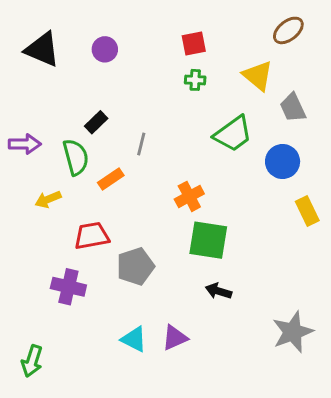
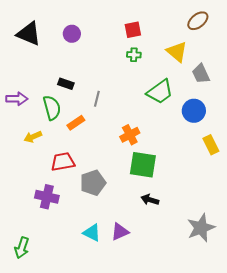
black rectangle: (96, 122) -> (66, 84), turned 63

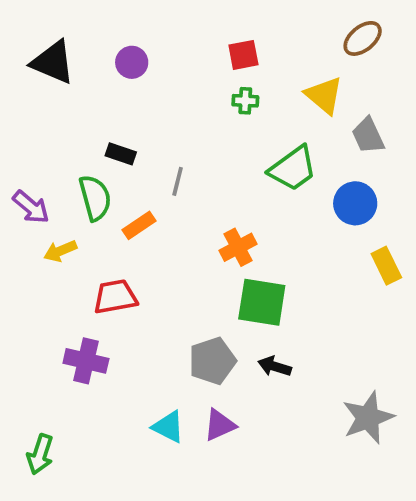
purple arrow: (17, 99) -> (31, 207), moved, turned 40
gray pentagon: (93, 183) -> (212, 361), moved

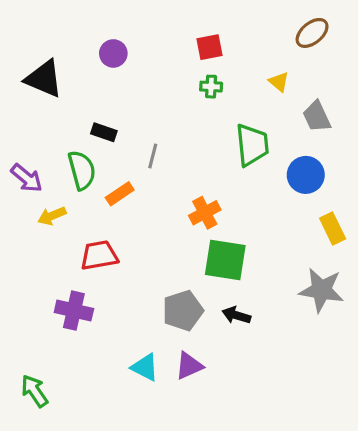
black triangle: (53, 62) -> (44, 79), moved
yellow triangle: (324, 95) -> (279, 82), size x0.6
green trapezoid: (293, 169) -> (252, 145), turned -60
gray star: (368, 418) -> (322, 290), moved, turned 30
green arrow: (40, 454) -> (34, 391), turned 128

